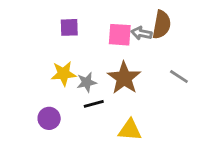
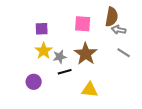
purple square: (69, 27) -> (42, 29), moved
gray arrow: (141, 33) -> (119, 30), moved
yellow star: (63, 74) -> (44, 51), turned -30

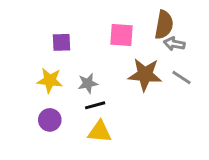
yellow star: (44, 51) -> (50, 80), moved, turned -30
brown star: (86, 54) -> (145, 75), moved, turned -30
yellow triangle: (90, 90) -> (100, 132), moved

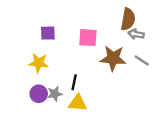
pink square: (122, 35) -> (88, 38), moved
gray star: (88, 83) -> (55, 94), moved
black line: (95, 105) -> (74, 82), turned -63

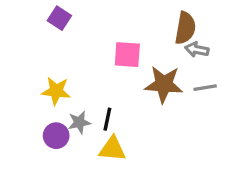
purple square: (48, 33) -> (59, 18), moved, turned 35
gray line: (142, 61) -> (205, 88), turned -42
gray star: (55, 94) -> (79, 122), moved

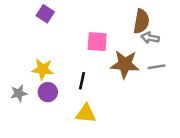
black line: (107, 119) -> (82, 81), moved
gray star: (79, 122) -> (19, 93), moved
purple circle: (56, 136) -> (48, 92), moved

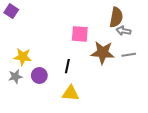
purple square: (45, 14) -> (11, 11), moved
yellow star: (43, 69) -> (23, 57), moved

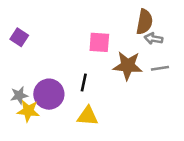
purple square: (11, 11) -> (19, 37), moved
yellow star: (23, 57) -> (28, 111), moved
purple circle: (39, 75) -> (49, 94), size x1.5

